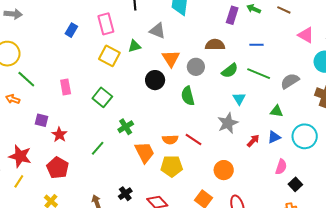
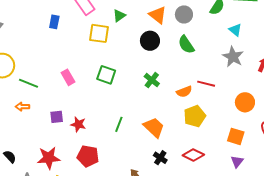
green cross: (126, 127) -> (152, 80), moved
orange trapezoid: (145, 152) -> (154, 127), moved

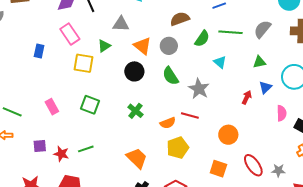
gray star: (233, 57) -> (199, 89), moved
green line: (119, 124) -> (86, 149), moved, turned 49

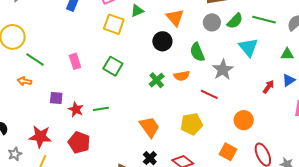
gray circle: (169, 46) -> (212, 22), moved
cyan triangle: (220, 62) -> (248, 47), size x1.5
orange semicircle: (168, 123) -> (182, 76), moved

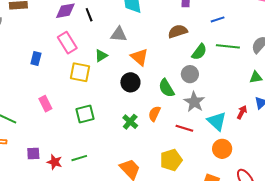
gray circle: (212, 22) -> (190, 74), moved
cyan triangle: (248, 47) -> (217, 121), moved
pink rectangle: (75, 61) -> (45, 104), moved
green square: (113, 66) -> (85, 114), turned -36
orange semicircle: (182, 76) -> (154, 114), turned 133

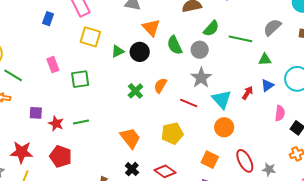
green line: (228, 46) -> (240, 39), moved
green triangle: (101, 56) -> (118, 51), moved
green semicircle: (166, 88) -> (175, 45), moved
green square: (85, 114) -> (80, 79), moved

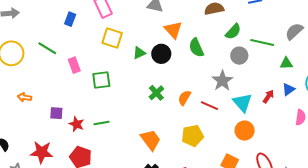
gray circle: (200, 50) -> (239, 56), moved
green line: (13, 75) -> (47, 48), moved
orange semicircle: (160, 85) -> (184, 98), moved

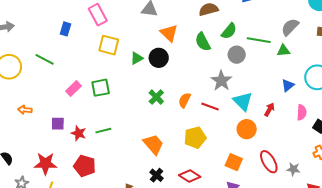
green semicircle: (196, 48) -> (203, 42), moved
green triangle: (286, 63) -> (283, 51), moved
pink rectangle: (74, 65) -> (74, 89), moved, turned 70
red arrow: (268, 96) -> (269, 110), moved

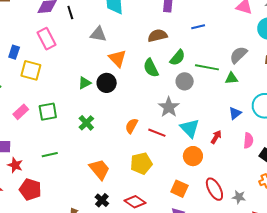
yellow square: (109, 45) -> (31, 70), moved
green cross: (156, 97) -> (86, 123), moved
red star: (79, 133) -> (15, 165), moved

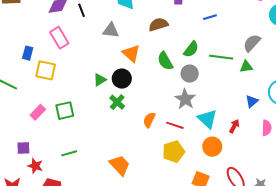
brown semicircle: (157, 36) -> (158, 24), moved
gray circle: (185, 81) -> (190, 74), moved
green cross: (86, 123) -> (117, 102), moved
yellow pentagon: (141, 163) -> (174, 152), moved

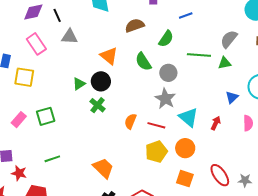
gray triangle: (111, 30) -> (70, 37), moved
green semicircle: (191, 49) -> (166, 39), moved
orange circle: (212, 147) -> (185, 148), moved

